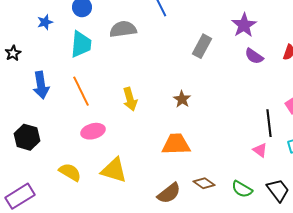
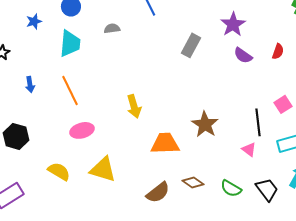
gray semicircle: (123, 29) -> (112, 28), size x0.6
blue arrow: (41, 85) -> (30, 84), size x0.6
yellow arrow: (130, 99) -> (134, 106), moved
brown star: (182, 99) -> (205, 124), moved, size x1.5

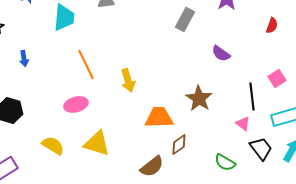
purple semicircle: (243, 55) -> (221, 53), moved
orange line: (70, 90) -> (86, 64), moved
brown diamond: (193, 182) -> (179, 144), moved, turned -70
black trapezoid: (267, 189) -> (261, 148), moved

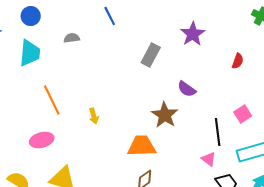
yellow arrow: (128, 80) -> (94, 116), size x0.7
brown star: (199, 98) -> (165, 115), moved
orange trapezoid: (159, 117) -> (142, 146), moved

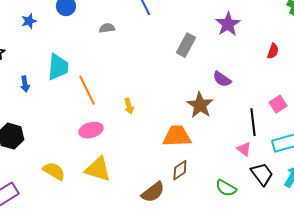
cyan trapezoid: (30, 53) -> (58, 67), moved
pink ellipse: (42, 140) -> (91, 130), moved

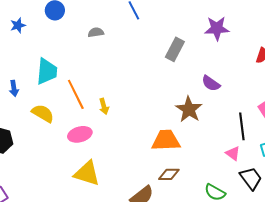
purple star: (228, 24) -> (217, 28), turned 30
yellow arrow: (129, 106) -> (104, 106), moved
brown diamond: (180, 170) -> (169, 174), turned 35
yellow semicircle: (54, 171) -> (43, 113), moved

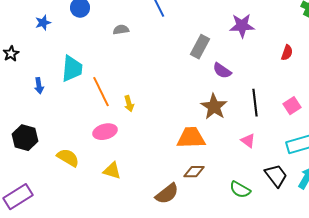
purple semicircle: (211, 83) -> (222, 71), moved
yellow semicircle: (43, 113) -> (68, 158), moved
black line: (242, 126) -> (255, 103), moved
pink triangle: (233, 153) -> (248, 141), moved
yellow triangle: (87, 173) -> (112, 171), size x0.7

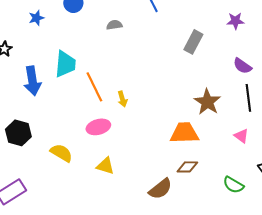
purple star: (242, 26) -> (235, 21), size x0.7
purple semicircle: (222, 71) -> (242, 66), moved
blue arrow: (39, 86) -> (32, 81), size x1.8

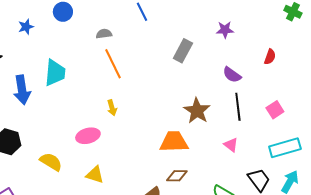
orange line: (94, 87) -> (113, 64), moved

